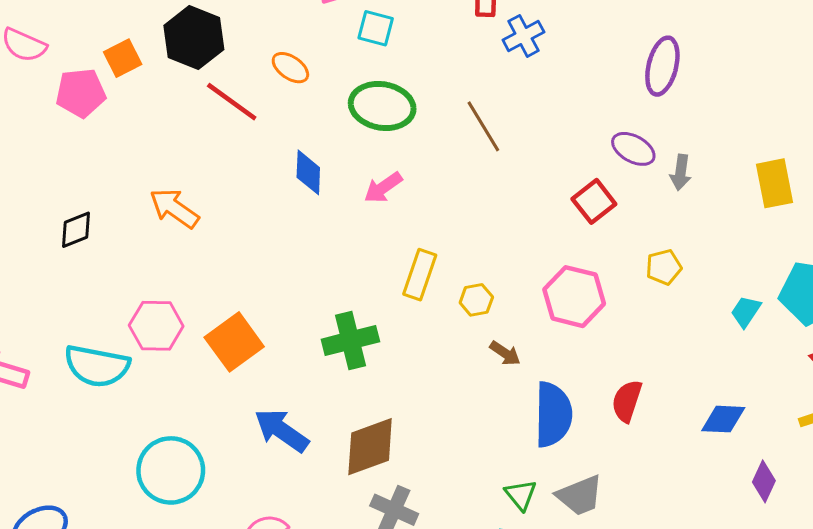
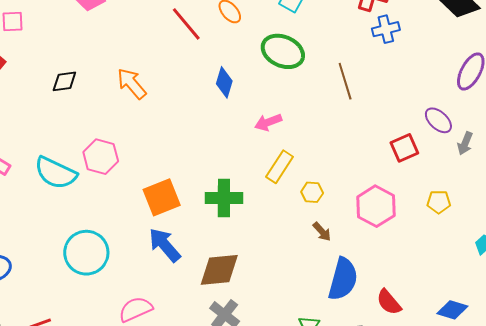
pink arrow: (383, 188) -> (268, 122), moved
orange square: (234, 342) -> (162, 197), moved
red semicircle: (627, 401) -> (389, 302), moved, turned -72

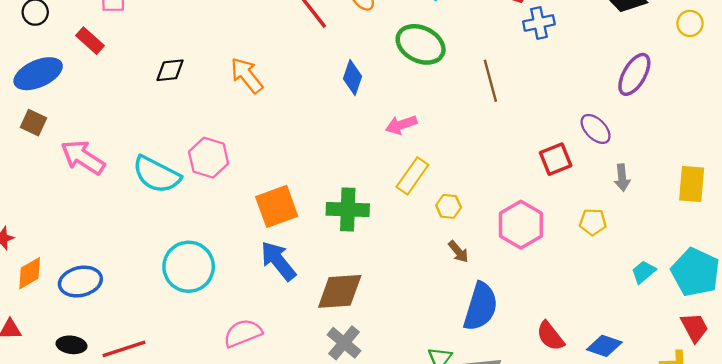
gray arrow: (465, 143) -> (622, 178), moved, turned -30
red semicircle: (389, 302) -> (550, 336), moved

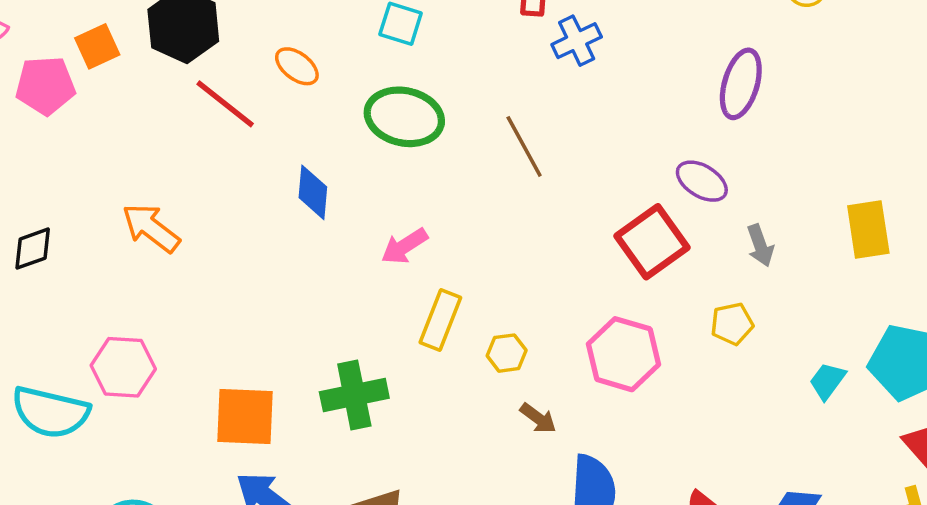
red square: (556, 159) -> (652, 242), size x1.4
orange square: (277, 206) -> (245, 416), turned 36

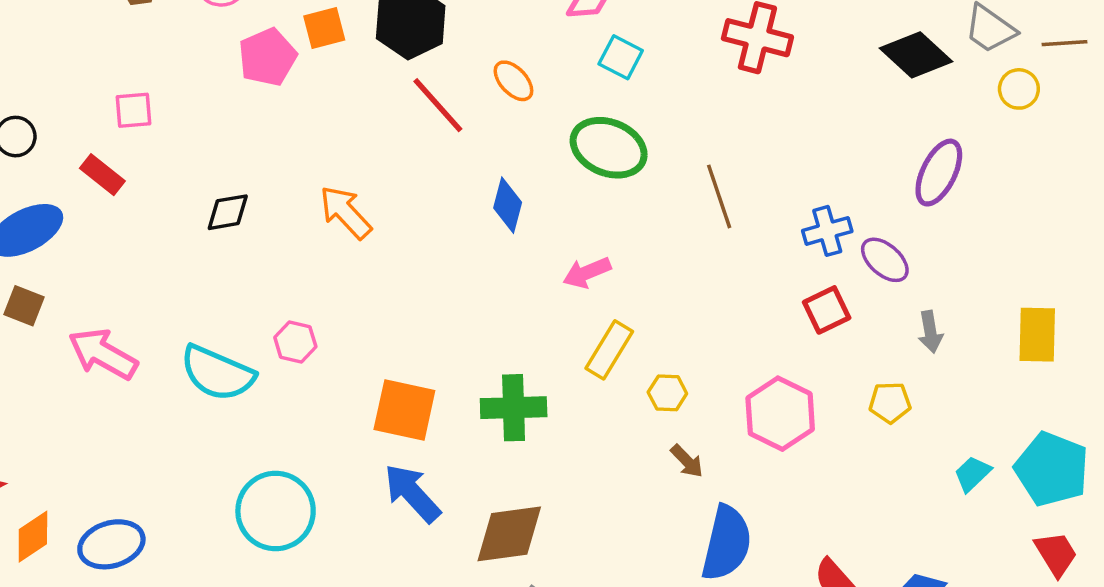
blue cross: (577, 41) -> (827, 231), moved
pink pentagon: (45, 86) -> (268, 57), turned -30
red square: (652, 242) -> (827, 310), size x0.7
pink hexagon: (123, 367) -> (295, 342), size x0.7

